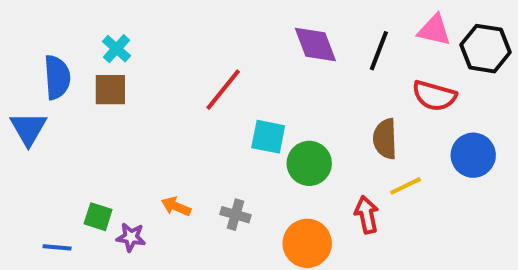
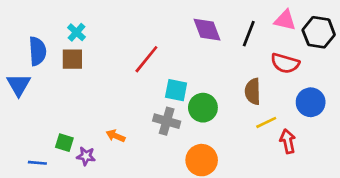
gray cross: (235, 215) -> (167, 121), moved, size x1.4
red arrow: (367, 215) -> (288, 141), moved

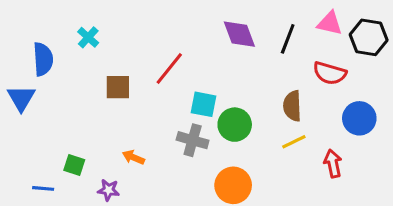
brown square: (72, 59) -> (118, 87), moved
yellow line: (266, 122) -> (294, 142), moved
purple star: (86, 156) -> (108, 190), moved

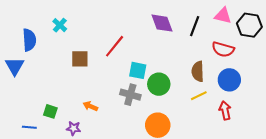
blue circle: (359, 118) -> (229, 80), moved

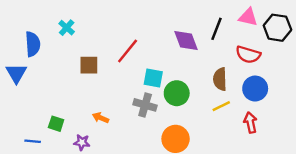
purple diamond: (162, 23) -> (186, 41), moved

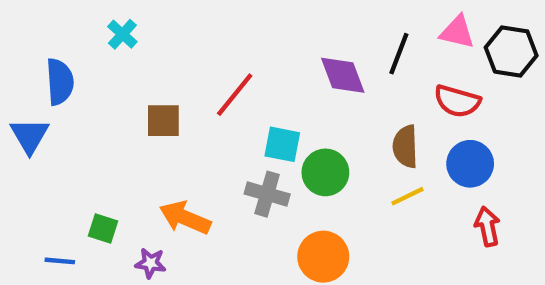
cyan cross: (67, 28) -> (122, 34), moved
orange arrow: (101, 118) -> (185, 218), size x1.6
red arrow: (250, 122) -> (487, 226), moved

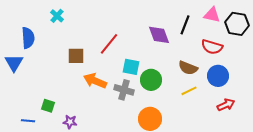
brown semicircle: (405, 146) -> (188, 68), turned -66
orange arrow: (185, 218) -> (95, 81), moved
red arrow: (487, 226) -> (226, 105), turned 78

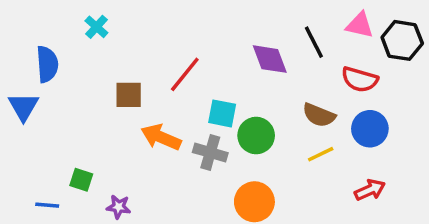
black line: (185, 25) -> (314, 42), turned -48
red arrow: (226, 105) -> (370, 190), moved

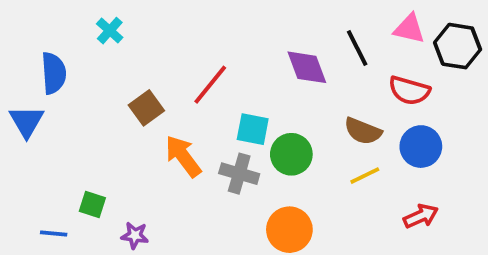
brown square: (129, 95) -> (146, 108), turned -36
orange arrow: (161, 137) -> (183, 156), turned 30

